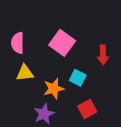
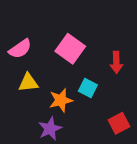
pink semicircle: (18, 43) -> (20, 49), turned -125
red square: (87, 109) -> (119, 123), moved

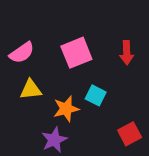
pink square: (70, 49) -> (76, 53), turned 32
red arrow: (116, 62) -> (127, 53), moved

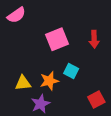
pink semicircle: (22, 53) -> (16, 15), moved
yellow triangle: (31, 90) -> (23, 83), moved

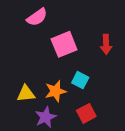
pink semicircle: (16, 15) -> (37, 17), moved
red square: (96, 99) -> (86, 113), moved

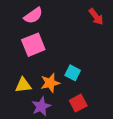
pink square: (64, 44) -> (33, 45), moved
red arrow: (106, 44) -> (96, 17), moved, turned -36

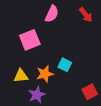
pink semicircle: (33, 16) -> (52, 14), moved, turned -30
red square: (78, 103) -> (90, 92), moved

